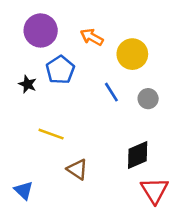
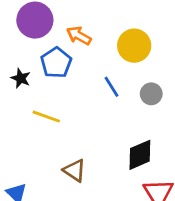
orange arrow: (92, 37) -> (79, 36), moved
yellow line: (51, 134) -> (46, 117), moved

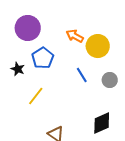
orange arrow: (79, 36) -> (75, 36), moved
yellow line: (46, 117) -> (36, 96), turned -72

